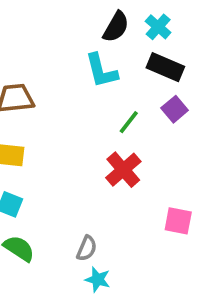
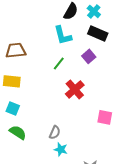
purple square: (175, 109) -> (89, 56), moved
green line: (129, 122) -> (59, 63), moved

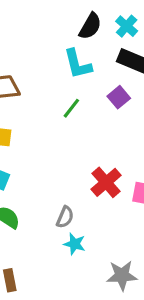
red cross: (75, 89) -> (106, 182), moved

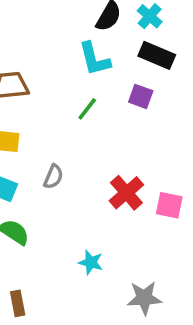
purple square: (119, 97) -> (141, 96), turned -30
gray semicircle: (65, 217) -> (53, 177), moved

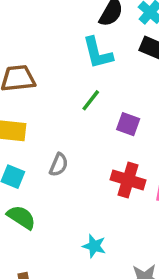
purple square: (141, 96) -> (128, 124), moved
red cross: (126, 193) -> (128, 180), turned -32

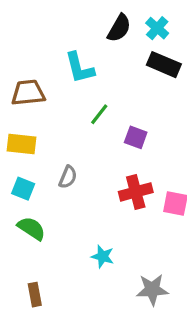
cyan L-shape: (98, 53) -> (79, 68), moved
red cross: (128, 180) -> (136, 192), turned -32

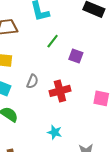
red cross: (136, 192) -> (60, 91), moved

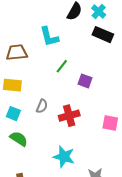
cyan star: (55, 132) -> (64, 157), size x1.5

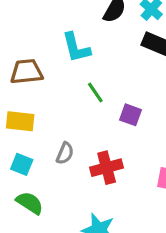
green line: (62, 66) -> (95, 92), turned -72

